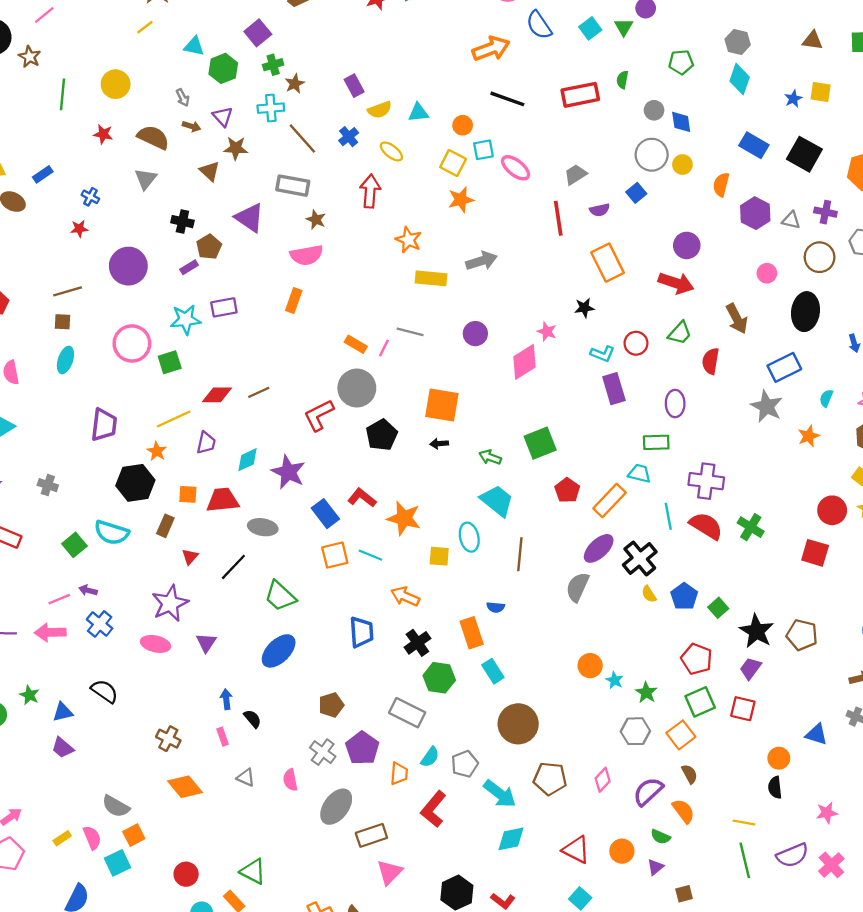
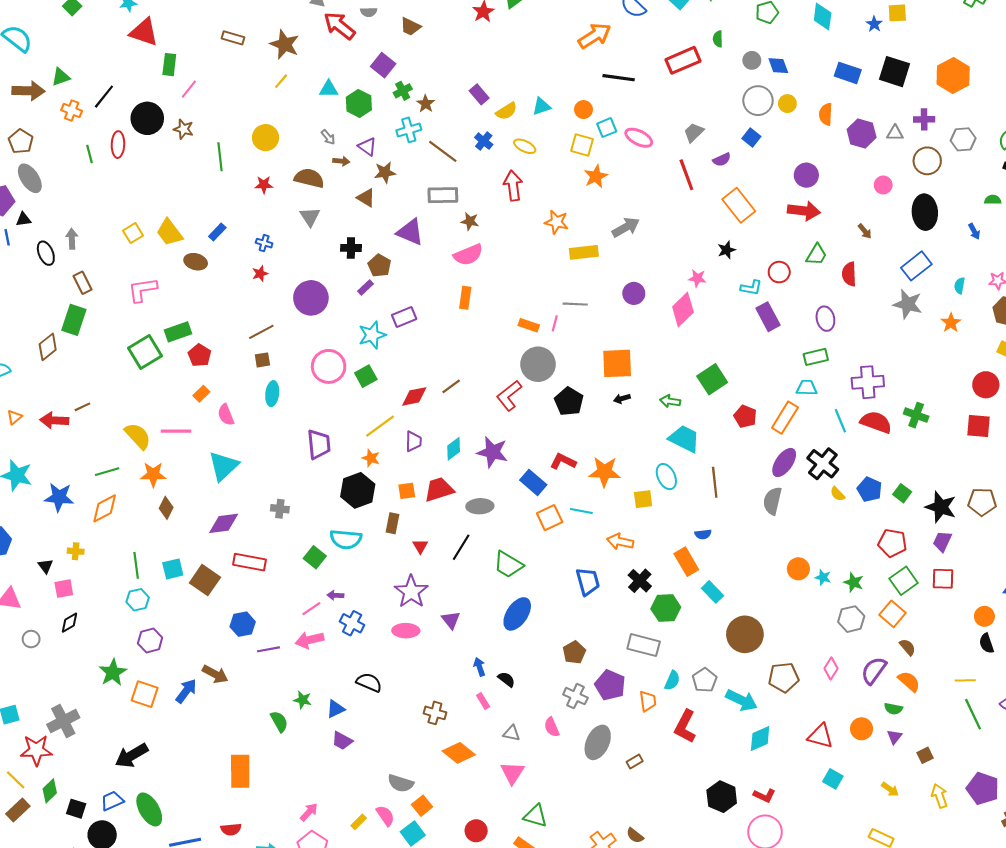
brown arrow: (737, 319) -> (865, 231), size x0.6
brown rectangle: (371, 835) -> (635, 762), size x0.6
pink triangle: (390, 872) -> (512, 773), moved

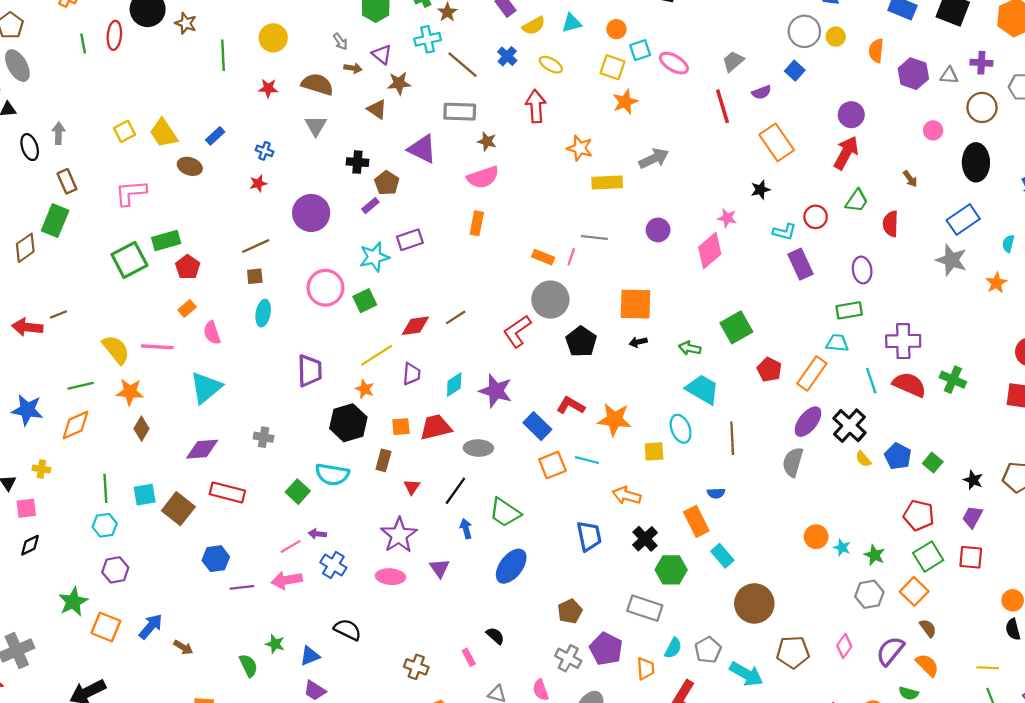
red arrow: (804, 211) -> (846, 153), turned -72
black star: (941, 507) -> (973, 480), size x0.6
blue arrow: (479, 667) -> (466, 529), moved
brown arrow: (215, 674) -> (183, 647), moved, size x0.7

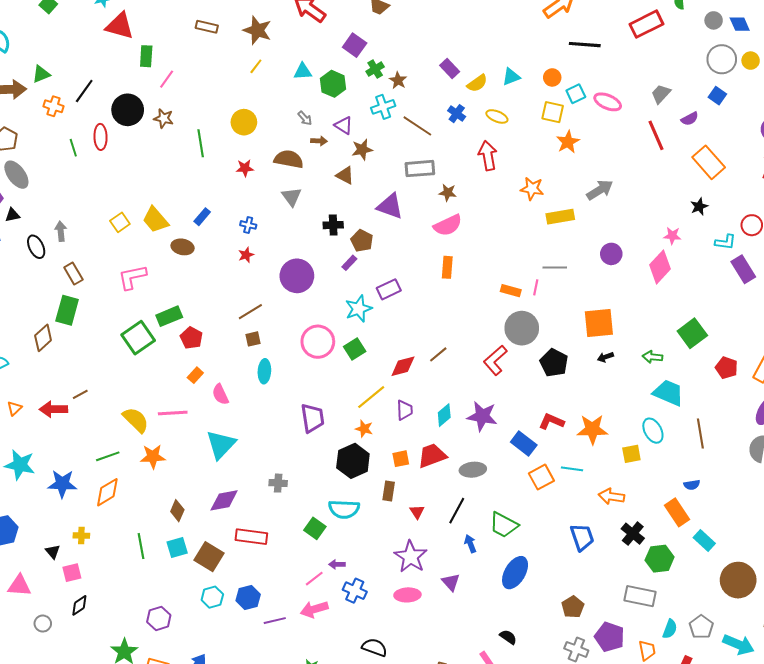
brown diamond: (142, 429) -> (177, 511), moved
cyan hexagon: (105, 525) -> (212, 597), moved

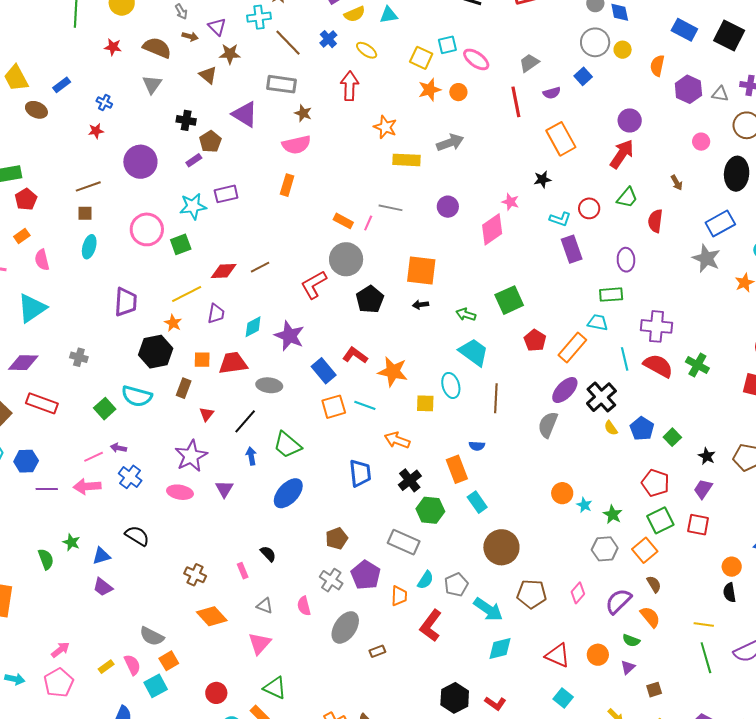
orange circle: (552, 77) -> (458, 92), moved

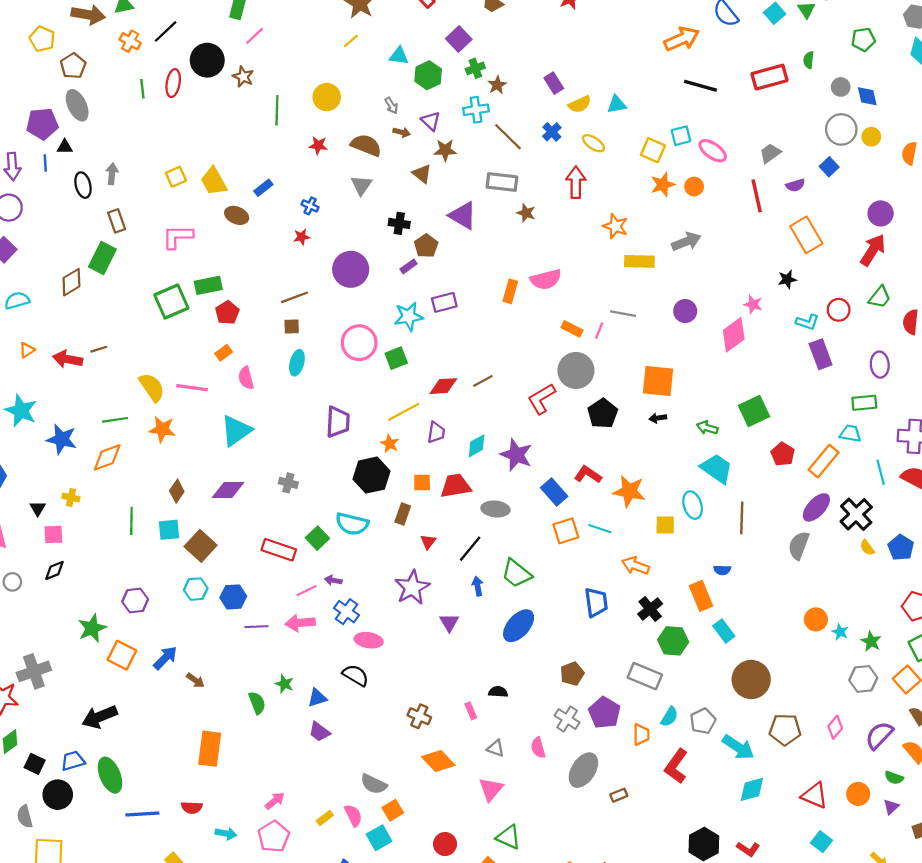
pink semicircle: (296, 145) -> (546, 279), moved
red rectangle: (42, 403) -> (279, 550), moved
pink ellipse: (180, 492) -> (369, 640), moved
black semicircle: (268, 554) -> (498, 692), turned -42

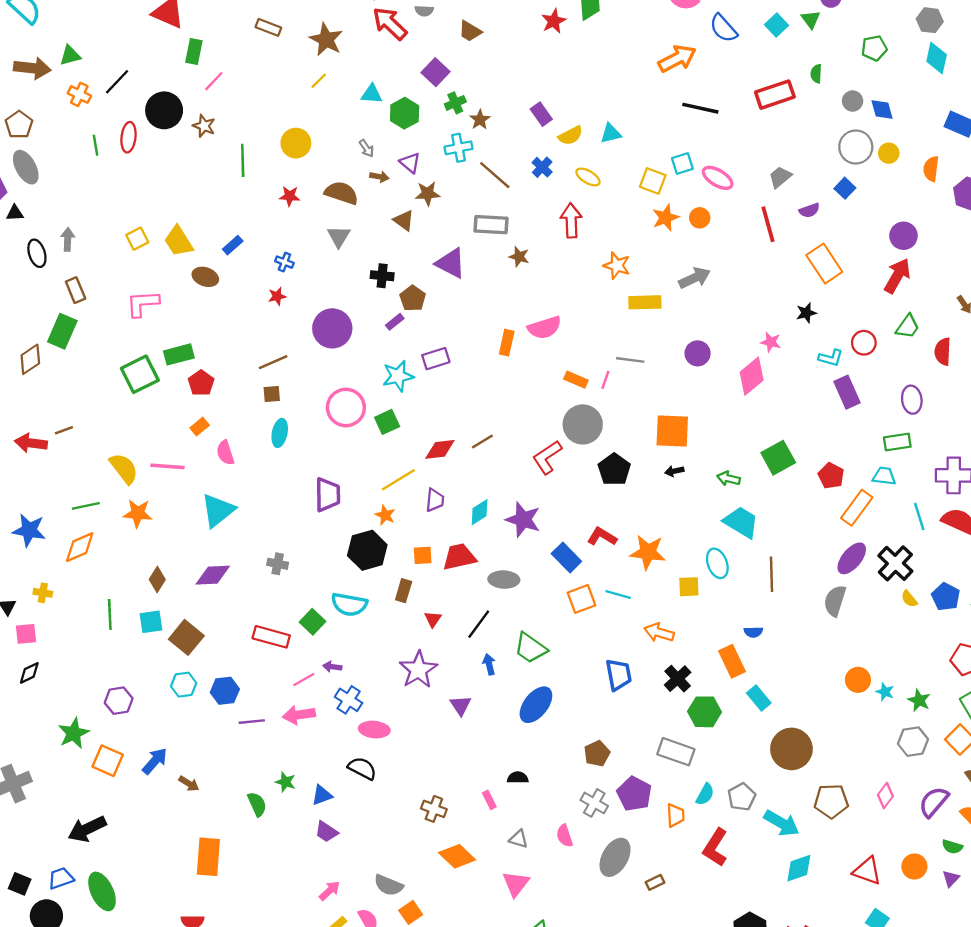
red pentagon: (783, 454) -> (831, 476), moved
pink arrow: (275, 801) -> (330, 891), moved

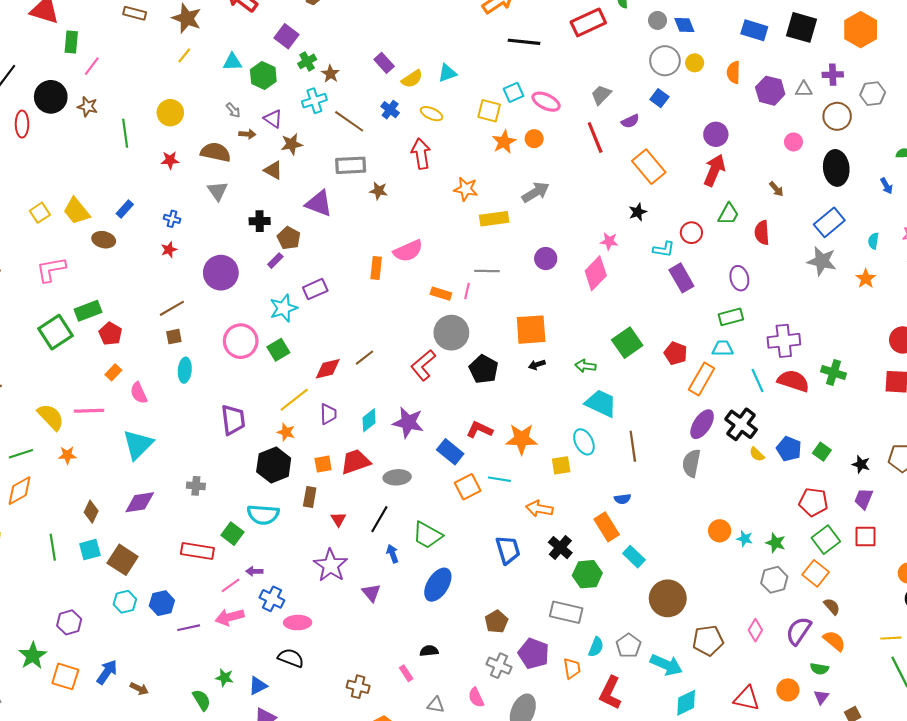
orange star: (138, 513) -> (67, 455), size x0.7

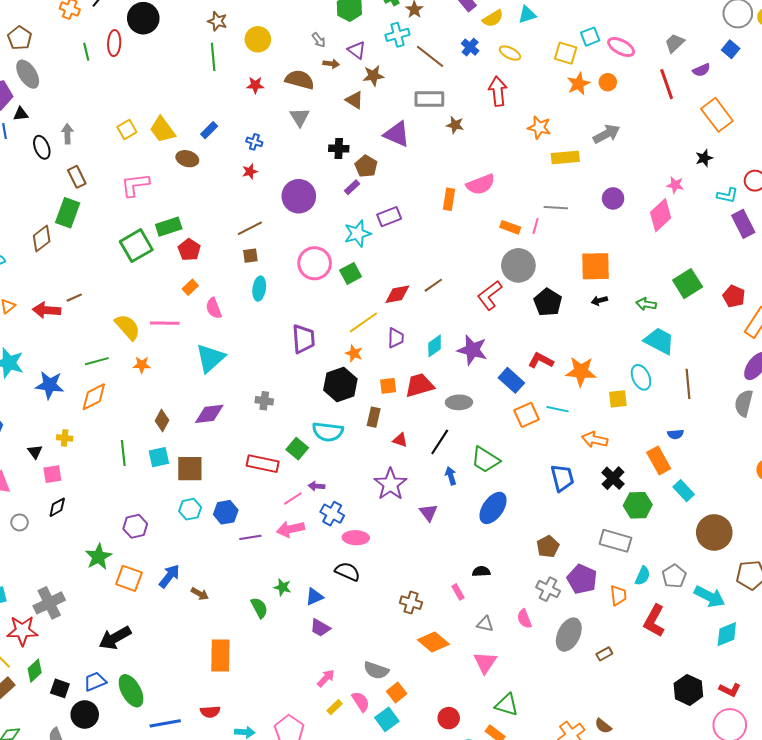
brown star: (88, 107) -> (217, 21), moved
red triangle: (338, 519) -> (400, 440), turned -42
brown square: (123, 560) -> (190, 469), turned -36

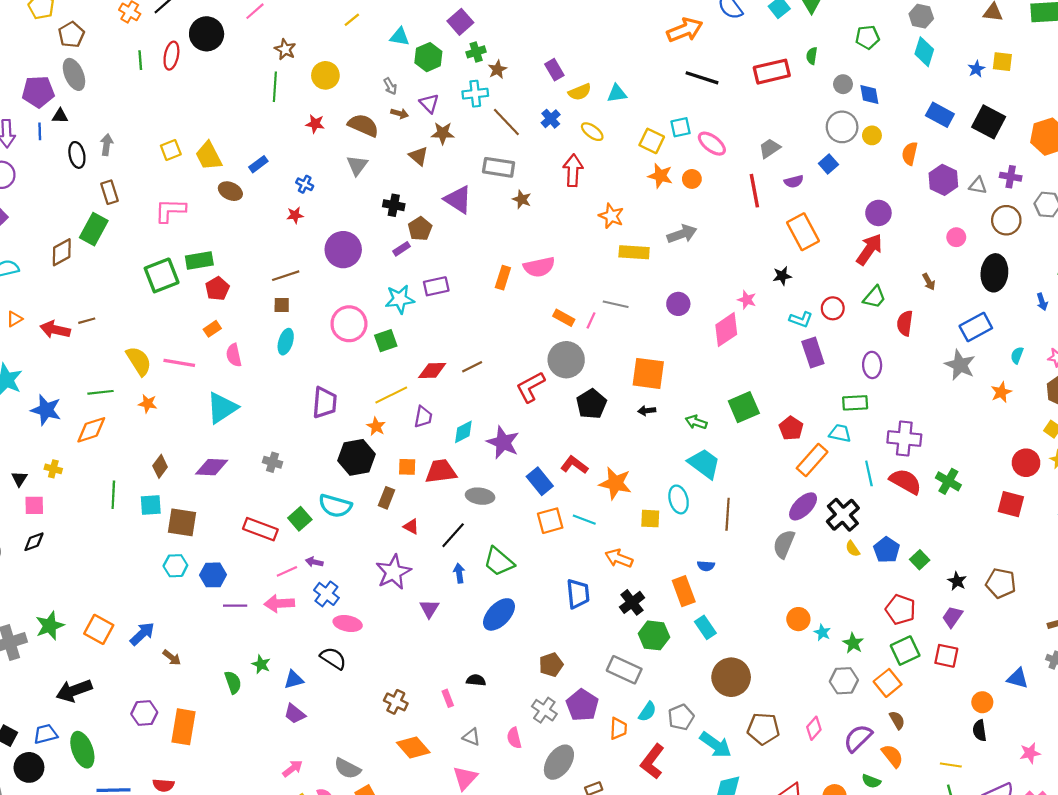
orange star: (578, 84) -> (660, 176), turned 30
purple hexagon: (135, 526) -> (144, 713), moved
green star: (98, 557) -> (50, 626), moved

